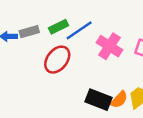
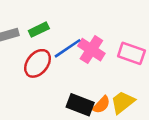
blue line: (79, 30) -> (68, 48), moved

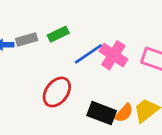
red ellipse: (38, 63) -> (57, 92), moved

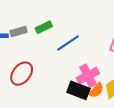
pink cross: (113, 55) -> (88, 76), moved, turned 30
red ellipse: (57, 92) -> (22, 74), moved

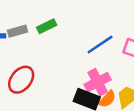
blue line: (68, 43) -> (100, 44), moved

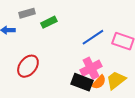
gray rectangle: (18, 31) -> (27, 13), moved

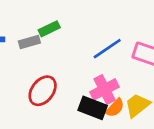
gray rectangle: (27, 13) -> (29, 42), moved
red ellipse: (28, 66) -> (43, 91), moved

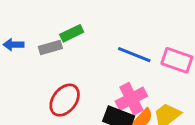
blue line: (107, 49) -> (134, 55), turned 56

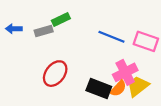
pink cross: (131, 99) -> (125, 72), moved

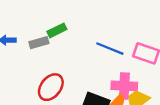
pink cross: (125, 72) -> (124, 86), turned 30

